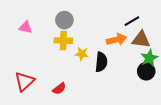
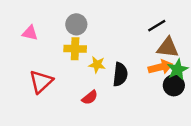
orange arrow: (117, 40) -> (160, 67), moved
red triangle: (25, 81) -> (41, 82), moved
red semicircle: (59, 89) -> (90, 98), moved

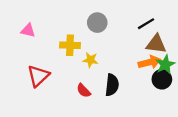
gray circle: (76, 24) -> (97, 23), moved
black semicircle: (120, 74) -> (112, 85), moved
red semicircle: (90, 98) -> (84, 91), turned 84

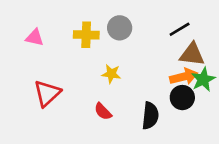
yellow cross: (70, 45) -> (86, 35), moved
black circle: (162, 79) -> (182, 98), moved
black semicircle: (112, 85) -> (150, 116), moved

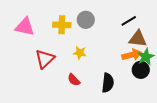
pink triangle: (35, 38) -> (25, 27), size x1.5
red triangle: (47, 93) -> (45, 59), moved
black circle: (182, 98) -> (141, 70), moved

